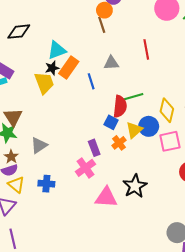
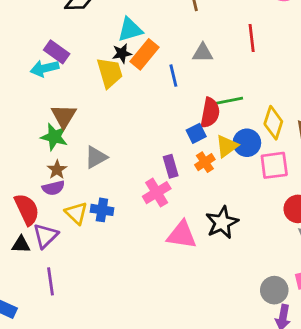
blue square: (111, 122) -> (196, 133), turned 32
yellow triangle: (16, 185) -> (76, 213), moved

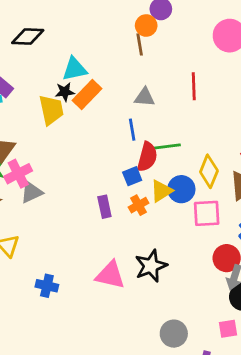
blue line: (173, 76) -> (132, 130), moved
pink cross: (157, 193) -> (18, 174), moved
blue cross: (102, 210) -> (47, 286), moved
gray circle: (274, 290) -> (174, 334), moved

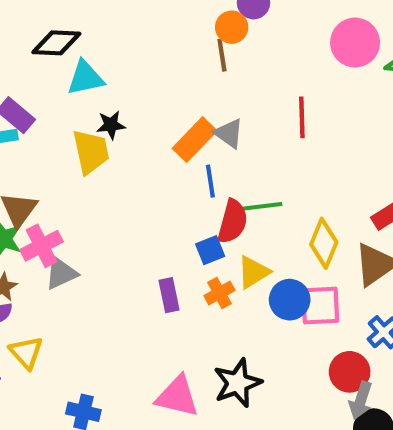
cyan triangle: (75, 69) -> (85, 78), moved
orange rectangle: (87, 95) -> (195, 140), moved
gray triangle: (145, 97) -> (229, 133), turned 30
blue circle: (181, 189) -> (290, 300), moved

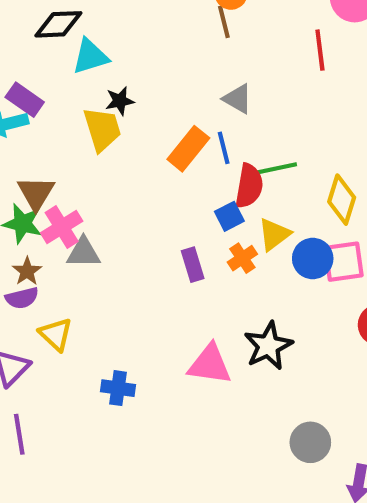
red line: (302, 117) -> (320, 50), moved
orange rectangle: (195, 140) -> (188, 149), moved
gray triangle: (61, 273) -> (83, 253), turned 30

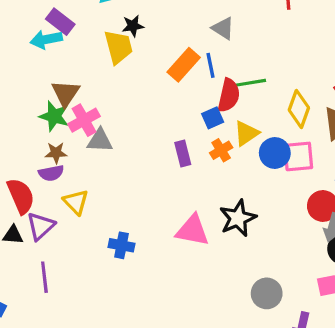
brown star: (27, 271) -> (56, 153), turned 30

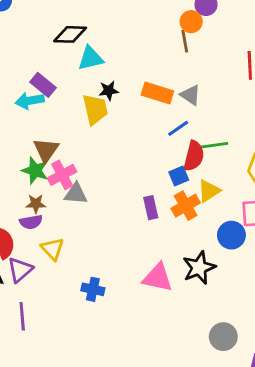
orange rectangle: (184, 65) -> (157, 93), moved, turned 64
blue line: (210, 65) -> (178, 128), turned 65
orange cross: (221, 150) -> (186, 206), size x1.4
blue circle: (275, 153) -> (231, 235), moved

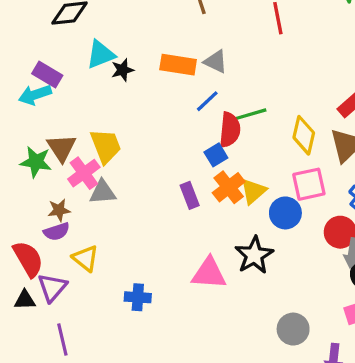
cyan triangle: (91, 58) -> (101, 54), moved
yellow trapezoid: (95, 109) -> (106, 146), moved
green star: (35, 171) -> (36, 162), moved
yellow triangle: (209, 191) -> (253, 191), moved

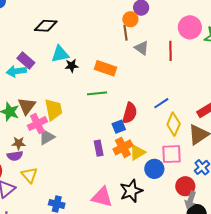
gray triangle: (216, 62) -> (142, 48), moved
blue line: (207, 101) -> (161, 103), moved
green line: (250, 114) -> (97, 93), moved
gray triangle: (103, 192) -> (47, 137), turned -36

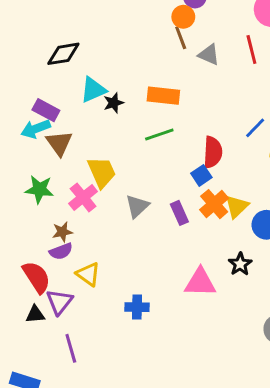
brown triangle: (27, 106) -> (59, 143), moved
gray triangle: (47, 137) -> (137, 206), moved
black star: (131, 191) -> (240, 264), size x0.7

